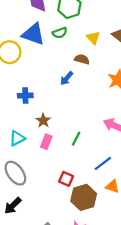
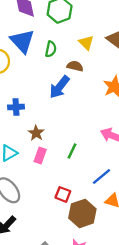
green semicircle: (60, 33) -> (51, 49), moved, turned -56
blue triangle: (33, 34) -> (22, 41), turned 30
blue arrow: (67, 78) -> (59, 87), size x1.5

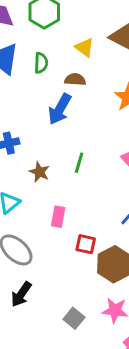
green line: (72, 151) -> (79, 163), moved
pink rectangle: (40, 155) -> (58, 217), moved

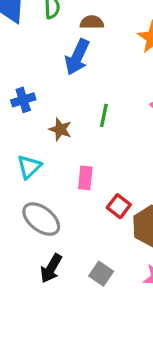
red square: (86, 244) -> (119, 206), turned 30
gray square: (74, 318) -> (101, 274), moved

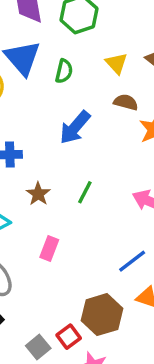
brown semicircle: (92, 22) -> (126, 102), moved
red square: (119, 206) -> (69, 337), moved

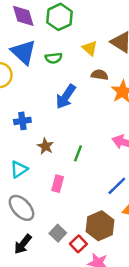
green semicircle: (64, 71) -> (54, 58), turned 77
green line: (85, 192) -> (78, 153), moved
gray square: (38, 347) -> (58, 233), moved

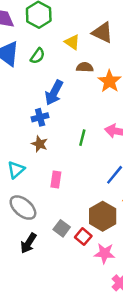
green semicircle: (54, 58) -> (38, 56), turned -42
blue cross: (22, 121) -> (40, 117), moved
green line: (78, 153) -> (82, 138), moved

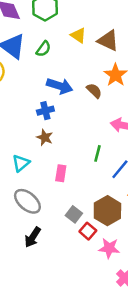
brown triangle: (102, 33) -> (108, 41), moved
brown semicircle: (85, 67) -> (94, 91), moved, turned 42
blue arrow: (54, 93) -> (60, 86), turned -100
green line: (82, 138) -> (97, 153), moved
gray square: (62, 228) -> (74, 214), moved

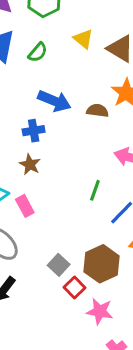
brown semicircle: (94, 91) -> (97, 111), turned -42
pink rectangle: (61, 173) -> (25, 206), moved, turned -42

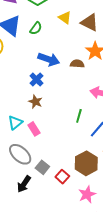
blue cross: (34, 131) -> (36, 79), turned -32
gray square: (59, 265) -> (42, 167), moved
red square: (75, 287) -> (62, 177), moved
pink star: (100, 311) -> (87, 194), turned -30

